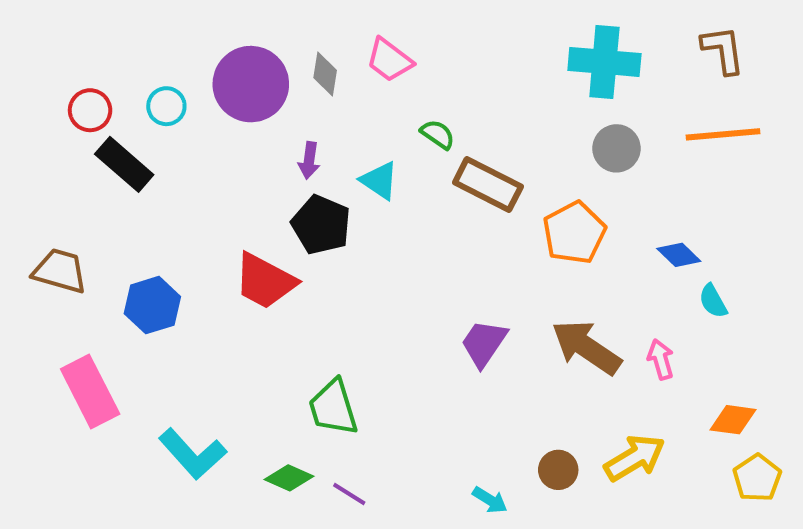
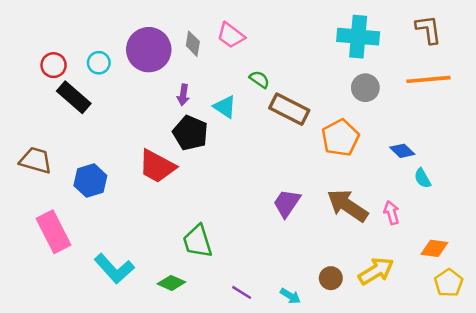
purple line: (349, 494) -> (242, 292), moved

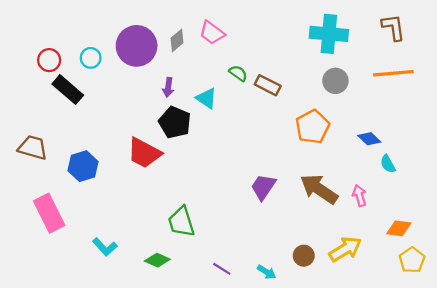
gray diamond: (193, 44) -> (177, 40), turned 40
brown rectangle: (289, 109) -> (268, 85), moved, size x0.7
cyan L-shape: (114, 269) -> (105, 247), size x0.7

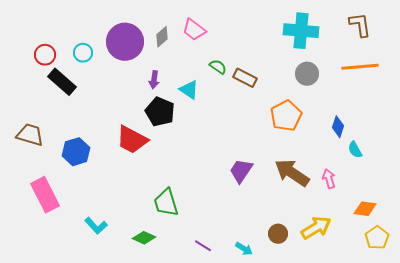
blue diamond: (369, 139) -> (338, 127), turned 65

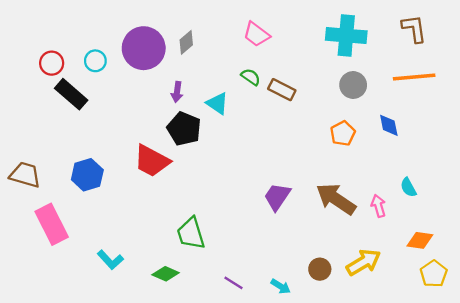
pink trapezoid: (194, 30) -> (256, 34), moved
orange pentagon: (286, 116) -> (343, 133), moved, size x0.7
blue diamond: (338, 127) -> (389, 125), moved, turned -30
brown trapezoid: (30, 135) -> (25, 175), moved
cyan semicircle: (355, 150) -> (408, 187), moved

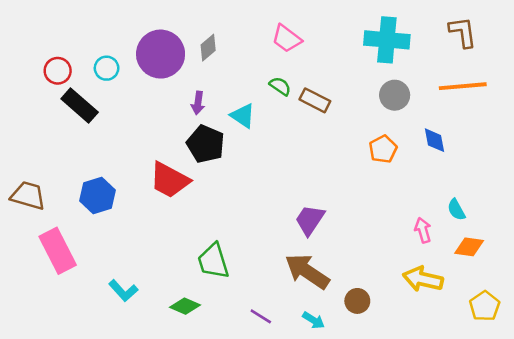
brown arrow: (336, 199) -> (307, 271), moved
orange diamond: (420, 240) -> (469, 247), moved
yellow arrow: (363, 262) -> (423, 279), moved, turned -136

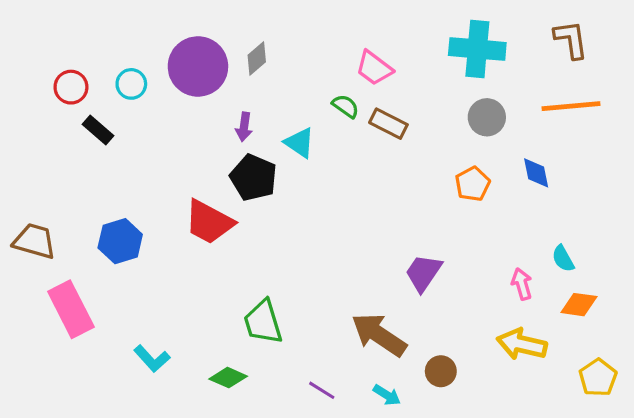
pink trapezoid: (287, 39) -> (374, 68), moved
black rectangle: (80, 105) -> (98, 130), size x0.7
purple trapezoid: (310, 220) -> (423, 273), moved

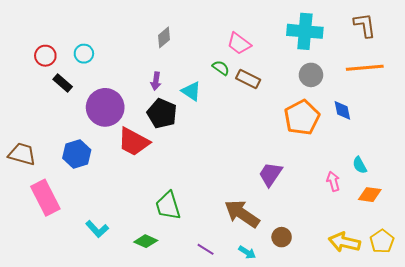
purple circle: (198, 66) -> (105, 107), moved
orange pentagon: (473, 184) -> (302, 117), size x1.6
yellow arrow: (522, 344) -> (344, 242), moved

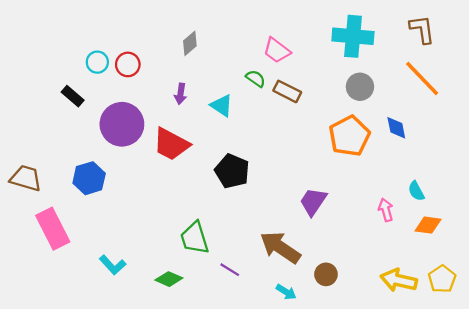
red circle: (45, 56) -> (128, 64), moved
orange line: (365, 68) -> (422, 79), turned 51
black pentagon: (162, 113) -> (232, 171), moved
red trapezoid: (134, 142) -> (171, 144), moved
purple line: (206, 249) -> (230, 270), moved

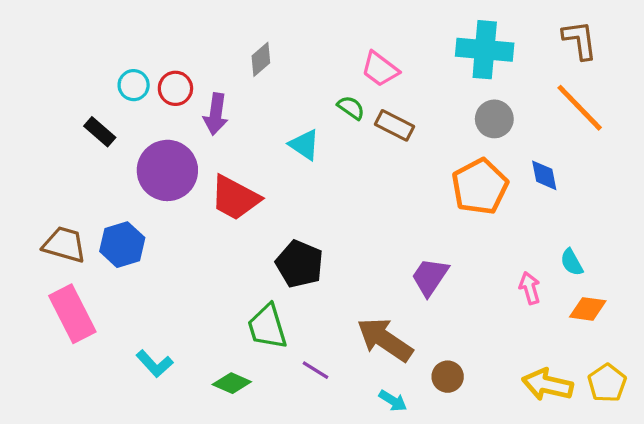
purple arrow: (181, 94) -> (216, 114), moved, size x1.4
black pentagon: (232, 171) -> (299, 264), moved
brown trapezoid: (26, 178) -> (64, 245), moved

